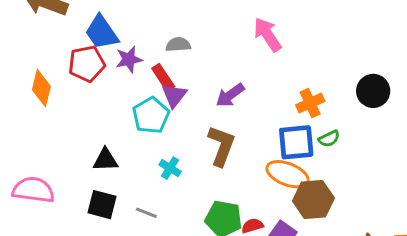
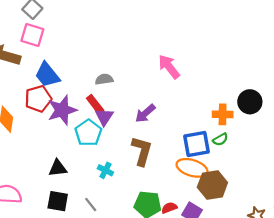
purple star: (129, 59) -> (62, 110), moved, size x1.5
orange cross: (310, 103) -> (223, 114), moved, turned 30
gray line: (146, 213) -> (91, 204), turned 35

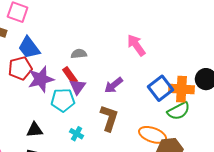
orange cross: (223, 114) -> (181, 89), size x1.4
cyan pentagon: (88, 133) -> (63, 100), turned 30
green semicircle: (220, 139) -> (179, 111), size x1.6
blue square: (196, 144) -> (160, 88), moved, turned -30

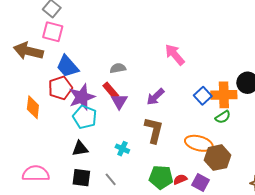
blue square: (160, 88) -> (203, 96), size x0.7
cyan pentagon: (63, 100) -> (85, 117), moved, turned 30
green semicircle: (179, 111) -> (223, 117), size x0.7

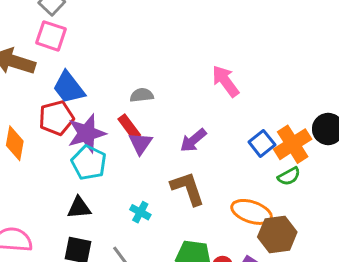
orange cross: (224, 95) -> (293, 144), turned -35
brown L-shape: (154, 130) -> (188, 188), turned -36

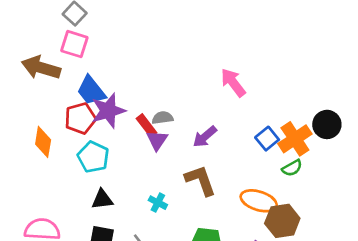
gray semicircle: (142, 95) -> (163, 118), moved
purple star: (87, 133) -> (108, 111), moved
cyan pentagon: (89, 163) -> (93, 157), moved

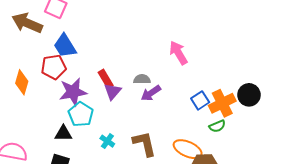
purple star: (108, 111) -> (73, 92), moved
gray semicircle: (163, 118) -> (142, 79), moved
cyan pentagon: (93, 157) -> (81, 114), moved
brown L-shape: (200, 180) -> (144, 144), moved

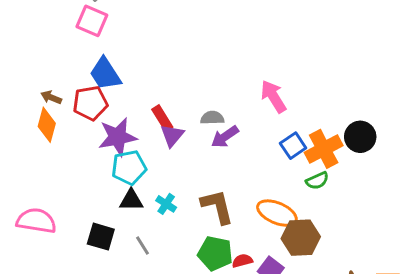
brown arrow: (27, 23) -> (51, 97), moved, size x0.5
pink arrow: (178, 53) -> (273, 96), moved
cyan pentagon: (81, 114) -> (129, 168), turned 30
black triangle: (63, 133) -> (131, 200), moved

